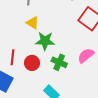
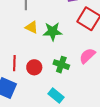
green star: (45, 41) -> (53, 31), moved

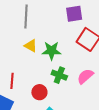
green cross: (61, 65) -> (59, 75), moved
red circle: (34, 67) -> (39, 92), moved

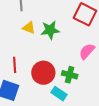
green cross: (59, 75) -> (70, 75), moved
red circle: (39, 92) -> (43, 73), size x1.5

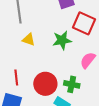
green star: (50, 30) -> (62, 40), moved

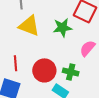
yellow triangle: (29, 40) -> (29, 26), size x1.6

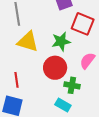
red circle: (44, 70) -> (55, 68), moved

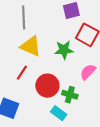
red circle: (55, 68) -> (47, 86), moved
red line: (16, 80) -> (22, 73), moved, turned 35

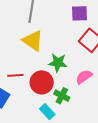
green star: (64, 50) -> (58, 63), moved
red line: (22, 73) -> (15, 75), moved, turned 42

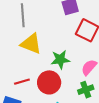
green cross: (62, 96) -> (86, 90), moved, turned -35

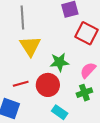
yellow triangle: (31, 44) -> (30, 46), turned 35

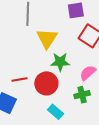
yellow triangle: (30, 46) -> (47, 38), moved

